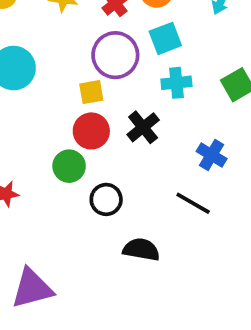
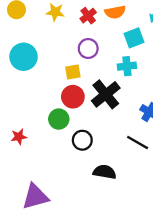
cyan square: (165, 38) -> (134, 38), moved
purple circle: (115, 55) -> (88, 49), size x0.7
black cross: (143, 127) -> (106, 94), size x1.4

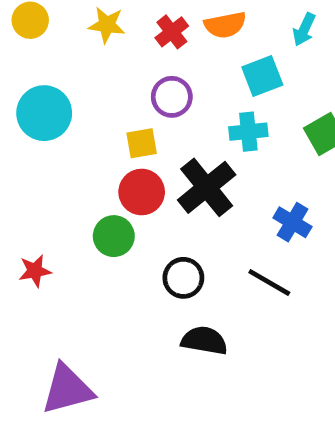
black circle: (82, 140) -> (183, 278), moved

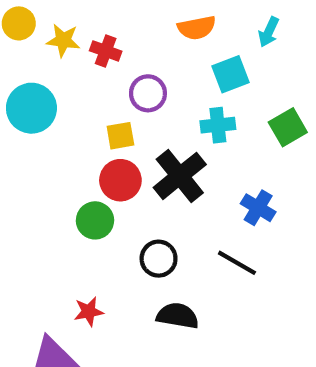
yellow star: (107, 25) -> (63, 40), moved
red cross: (172, 32) -> (106, 51), moved, turned -32
red star: (35, 271) -> (89, 312), moved

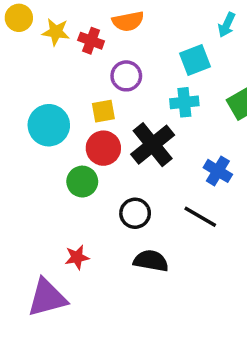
orange semicircle: (197, 28) -> (128, 21), moved
cyan circle: (31, 108) -> (49, 125), moved

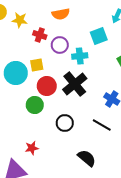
red cross: (91, 41) -> (40, 35), moved
cyan cross: (184, 102) -> (80, 56), moved
yellow square: (103, 111) -> (37, 65), moved
black semicircle: (151, 261) -> (87, 158), moved, turned 30

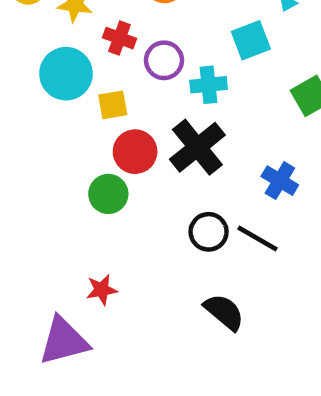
cyan circle: (16, 73) -> (66, 74), moved
black circle: (65, 123) -> (209, 232), moved

